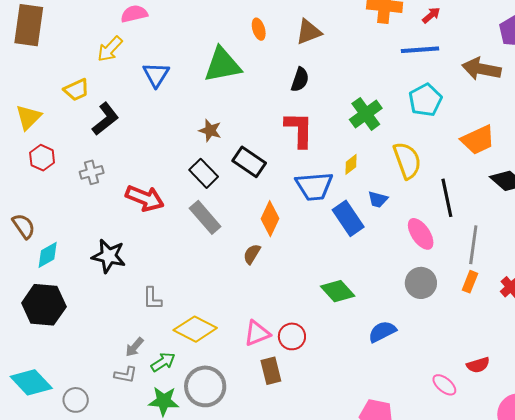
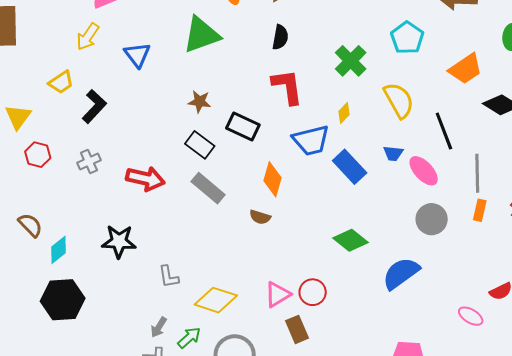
blue trapezoid: (378, 199) -> (393, 153), moved
brown semicircle: (252, 254) -> (260, 217), turned -95
blue semicircle: (382, 332) -> (401, 273), size x1.4

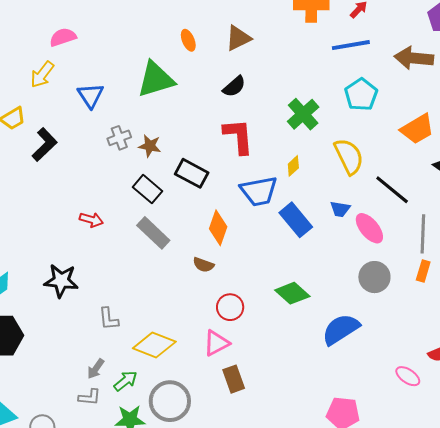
black semicircle: (280, 37) -> (234, 86), turned 35
black line: (444, 131) -> (392, 190), turned -33
gray cross: (89, 161) -> (119, 138), moved
red arrow: (145, 179) -> (91, 220), size x0.6
red circle: (313, 292) -> (230, 307), moved

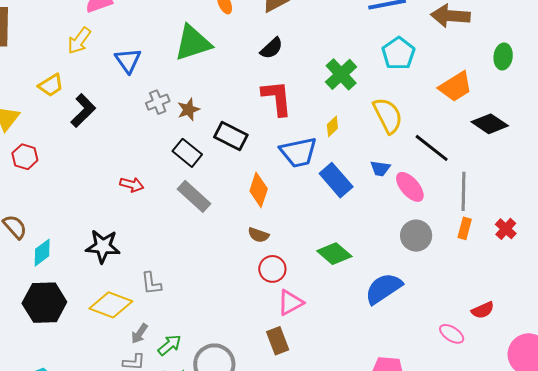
brown star: (150, 146) -> (188, 110), turned -30
brown semicircle: (203, 265) -> (258, 235), moved
pink triangle: (216, 343) -> (290, 303), moved
yellow diamond: (154, 345) -> (111, 305), moved

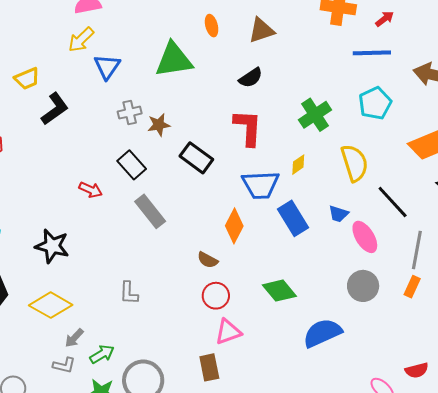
yellow arrow: (79, 41) -> (81, 40), moved
black rectangle: (187, 153) -> (132, 165), moved
orange diamond: (259, 190) -> (234, 226), moved
gray L-shape: (151, 283) -> (129, 293), moved

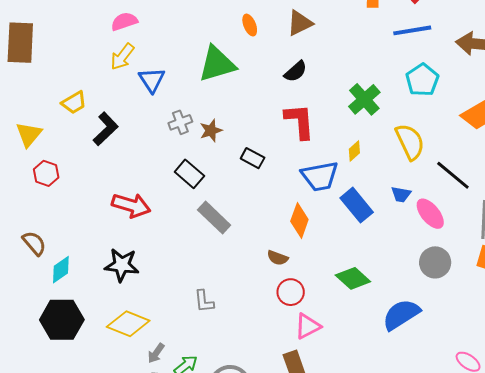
black rectangle: (196, 158) -> (253, 158), size x0.7
red arrow: (91, 190) -> (131, 205), moved, size x1.6

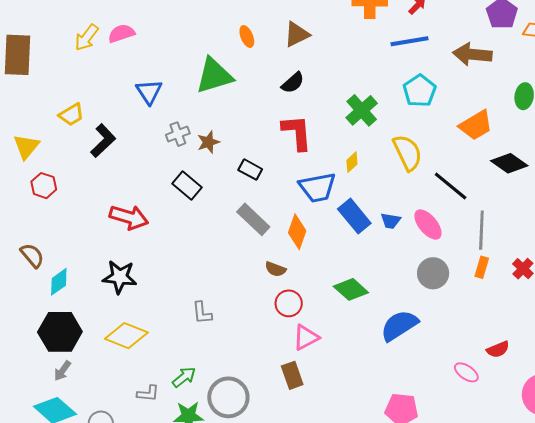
yellow arrow: (122, 57) -> (87, 38), moved
blue trapezoid: (401, 194) -> (391, 221), moved
gray rectangle: (214, 217) -> (253, 219), moved
gray arrow: (156, 353) -> (62, 371), moved

